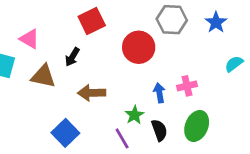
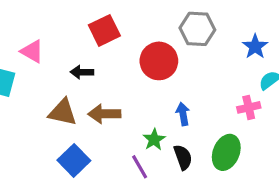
blue star: (216, 22) -> (255, 47), moved
black arrow: (72, 57) -> (82, 72), turned 60
brown triangle: (43, 76) -> (63, 112), moved
pink cross: (187, 86) -> (249, 107), moved

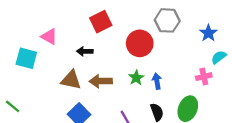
green star: (154, 140) -> (136, 78), moved

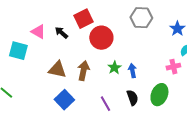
red circle: (140, 43) -> (101, 38), moved
black arrow: (85, 51) -> (61, 33), moved, turned 40
brown arrow: (101, 81) -> (83, 71), turned 102

